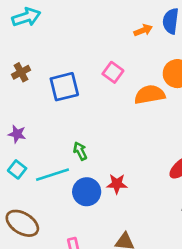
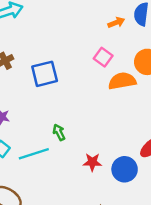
pink square: (113, 72) -> (103, 57), moved
blue circle: (87, 192) -> (125, 169), moved

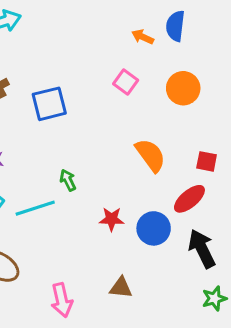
orange arrow: (116, 23) -> (143, 37), turned -133
orange semicircle: (122, 81) -> (150, 155), moved, turned 64

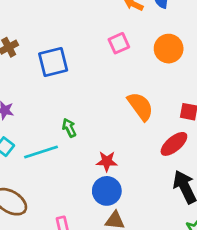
pink square: (126, 82) -> (119, 43), turned 30
blue circle: (154, 228) -> (107, 191), moved

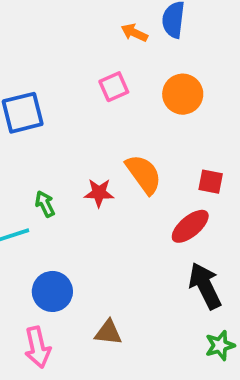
red star: (107, 161) -> (99, 193), moved
blue circle: (107, 191) -> (52, 291), moved

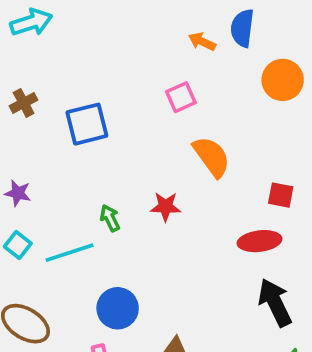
orange circle: (183, 94) -> (283, 80), moved
orange semicircle: (144, 174) -> (212, 157), moved
red ellipse: (190, 226) -> (260, 241), turned 33

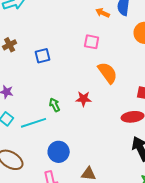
pink square: (181, 97) -> (92, 42), turned 35
blue square: (87, 124) -> (43, 56), size x0.7

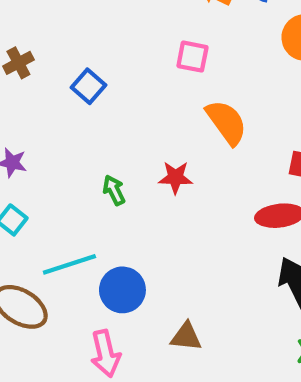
blue square: (43, 56) -> (89, 86), turned -35
cyan line: (34, 123) -> (69, 264), moved

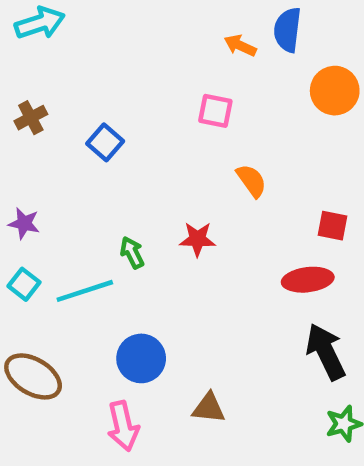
orange semicircle: (226, 122) -> (251, 181), size x0.7
cyan line: (69, 264) -> (85, 291), moved

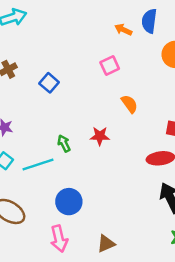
pink square: (215, 111) -> (110, 66), turned -36
brown triangle: (209, 408) -> (106, 244), moved, turned -30

